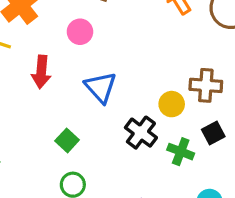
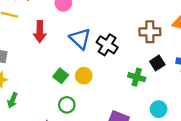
yellow circle: (172, 104) -> (84, 76), moved
black cross: (141, 133) -> (107, 45), moved

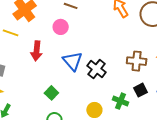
yellow circle: (84, 76) -> (94, 110), moved

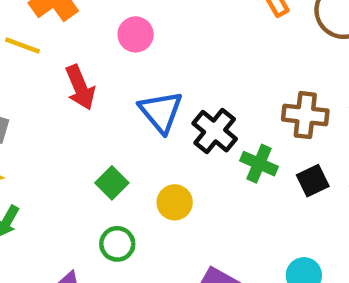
red arrow: (37, 51) -> (80, 87), turned -30
green cross: (120, 101) -> (259, 164), moved
yellow circle: (94, 110) -> (175, 202), moved

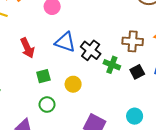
red arrow: (80, 87) -> (27, 48), moved
blue triangle: (161, 112) -> (65, 42), turned -30
green square: (112, 183) -> (43, 76), turned 32

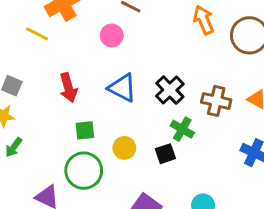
black cross: (91, 50) -> (170, 90), moved
black square: (137, 72) -> (165, 154), moved
green circle: (47, 105) -> (84, 171), size x1.6

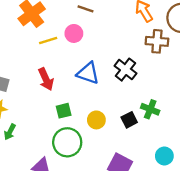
yellow line: (37, 34) -> (48, 41), moved, turned -36
brown cross: (216, 101) -> (157, 41), moved
green cross: (182, 129) -> (150, 109), moved

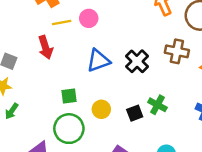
brown cross: (157, 41) -> (177, 51), moved
blue triangle: (88, 73) -> (98, 61), turned -45
red arrow: (46, 79) -> (45, 47), moved

